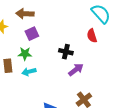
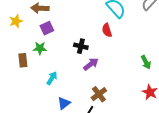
cyan arrow: (29, 72) -> (52, 78), moved, turned 136

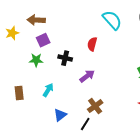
red semicircle: (107, 30) -> (92, 44), moved, turned 32
black cross: (81, 46) -> (65, 58), moved
brown rectangle: (23, 60) -> (19, 93), moved

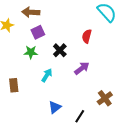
black cross: (65, 58) -> (60, 50), turned 32
cyan arrow: (48, 90) -> (47, 75), moved
brown cross: (95, 106) -> (105, 98), moved

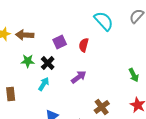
brown arrow: (31, 12) -> (25, 35), moved
purple square: (38, 32) -> (60, 42), moved
black cross: (60, 50) -> (48, 63), moved

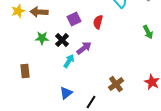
green arrow: (134, 75) -> (148, 32), moved
purple arrow: (79, 77) -> (84, 48), moved
cyan arrow: (44, 84) -> (69, 61), moved

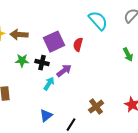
purple square: (74, 19) -> (54, 42), size x1.5
black cross: (62, 40) -> (42, 63), turned -32

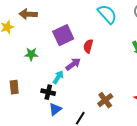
brown arrow: (19, 35) -> (28, 14), moved
red semicircle: (78, 45) -> (88, 46), moved
black cross: (42, 63) -> (48, 92), moved

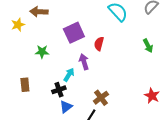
purple arrow: (73, 64) -> (84, 62), turned -70
black cross: (48, 92) -> (59, 90), turned -32
brown cross: (105, 100) -> (101, 98), moved

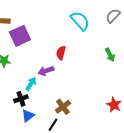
purple square: (74, 33) -> (20, 36), moved
purple arrow: (84, 62) -> (46, 71), turned -91

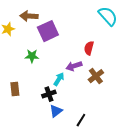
brown cross: (63, 107) -> (96, 76), moved

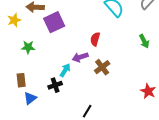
green star: (32, 56) -> (28, 47), moved
blue triangle: (56, 111) -> (30, 98), moved

